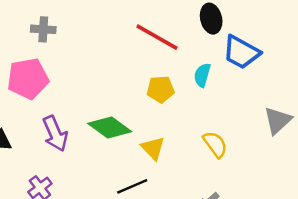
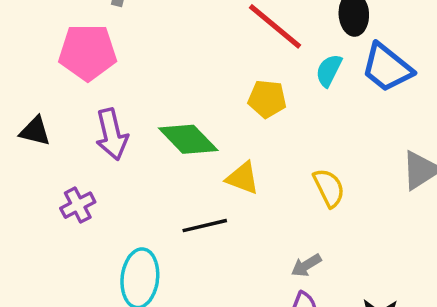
cyan semicircle: (202, 75) -> (329, 70), moved
yellow triangle: (153, 148) -> (243, 178), turned -35

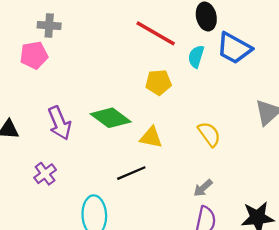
pink pentagon: (88, 52) -> (34, 55), moved, size x0.7

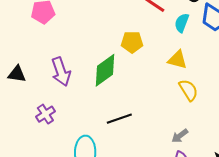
yellow pentagon: (158, 82) -> (132, 42), moved
green diamond: (111, 118) -> (105, 70), turned -76
yellow triangle: (151, 137) -> (177, 60), moved

